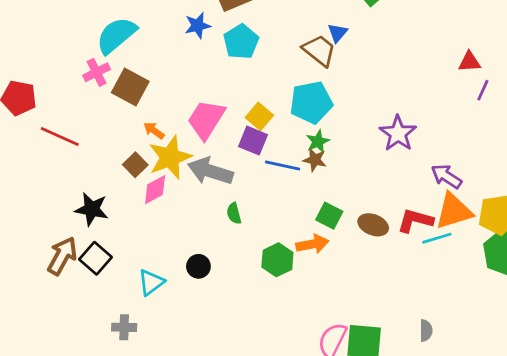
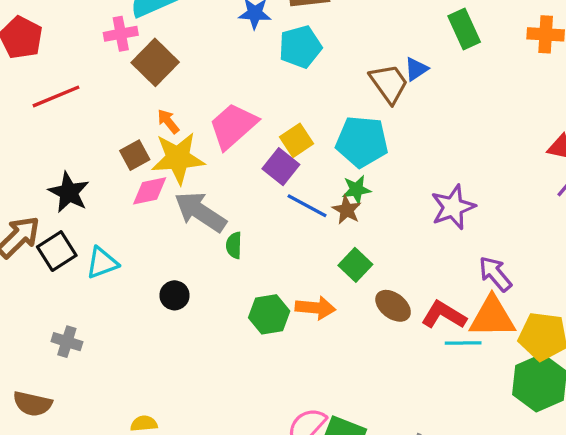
red line: (60, 136) -> (56, 96), turned -63
gray arrow: (210, 171) -> (200, 212), moved
green square: (329, 216) -> (355, 265), moved
cyan triangle: (151, 282) -> (102, 263), moved

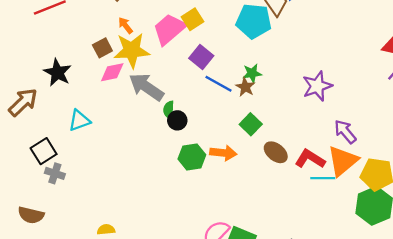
yellow square: (297, 140) -> (193, 19), moved
cyan pentagon: (362, 142) -> (254, 21), moved
black square: (57, 251) -> (44, 151), moved
black circle: (175, 295) -> (177, 120), moved
orange triangle: (492, 317) -> (343, 161), turned -40

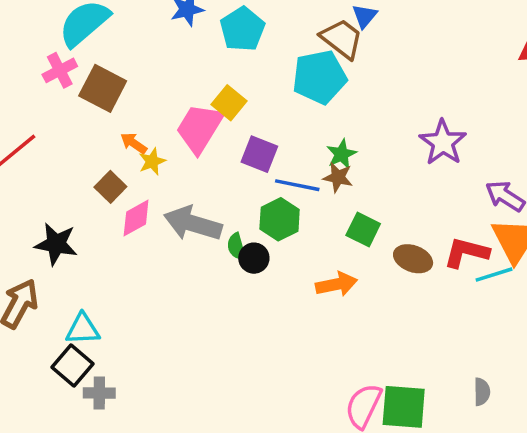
yellow star: (132, 50) -> (152, 161), moved, size x0.5
cyan triangle: (79, 120) -> (83, 329), moved, turned 35
green hexagon: (192, 157) -> (280, 219), moved

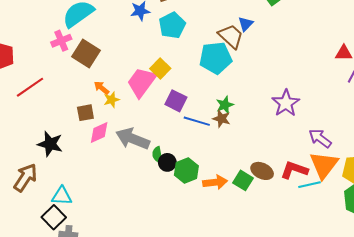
brown square: (110, 187) -> (85, 113), turned 30
green hexagon: (280, 219) -> (186, 171), moved
green square: (363, 229) -> (243, 180), moved

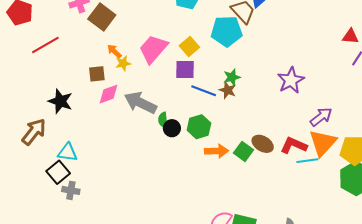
yellow square: (160, 69) -> (189, 47), moved
purple square: (176, 101) -> (185, 69), turned -30
purple arrow: (320, 138) -> (321, 117), turned 100
green hexagon: (186, 171) -> (199, 127), moved

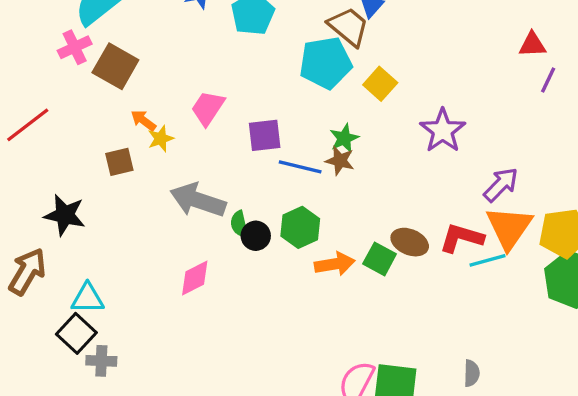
yellow square: (189, 47) -> (380, 84), moved
pink trapezoid: (153, 49) -> (208, 108), size x0.7
pink diamond: (109, 94) -> (195, 278), moved

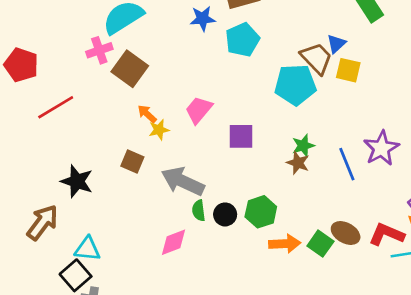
yellow square: (380, 84) -> (348, 70), moved, turned -35
brown square: (119, 162) -> (132, 162), moved, turned 30
blue line: (300, 167) -> (347, 164), moved, turned 48
green semicircle: (239, 224) -> (199, 210), moved

